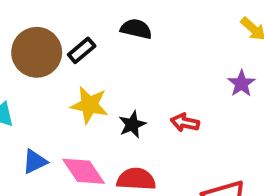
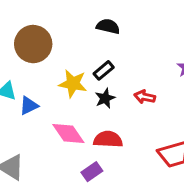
black rectangle: (82, 50) -> (104, 70), moved
blue triangle: (35, 162) -> (29, 106), moved

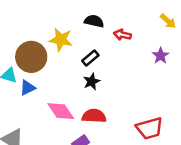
brown circle: (33, 44) -> (31, 57), moved
yellow star: (73, 84) -> (61, 40), moved
red arrow: (145, 97) -> (122, 35), moved

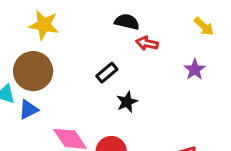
black semicircle: (94, 21) -> (127, 22), moved
yellow star: (61, 40) -> (44, 25), moved
black star: (92, 82) -> (127, 102), moved

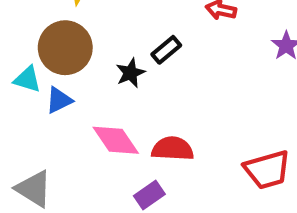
black star: (127, 102) -> (130, 73), moved

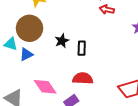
black rectangle: (166, 50) -> (82, 48), moved, turned -48
pink diamond: (116, 140) -> (45, 87), moved

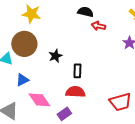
black rectangle: (82, 48) -> (77, 71), moved
blue triangle: (26, 54) -> (22, 80), moved

